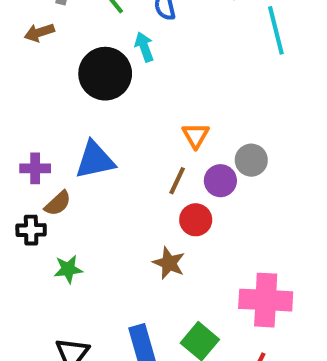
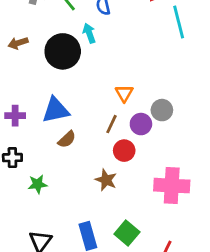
brown arrow: (39, 33) -> (18, 43), moved
brown semicircle: (58, 203) -> (67, 139), moved
pink cross: (266, 300) -> (172, 186), moved

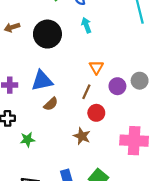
cyan arrow: (89, 33) -> (86, 25), moved
gray circle: (162, 110) -> (140, 81), moved
purple circle: (141, 124) -> (117, 86), moved

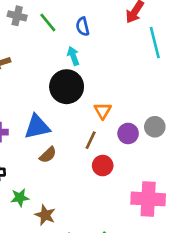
cyan arrow: (86, 25) -> (73, 56), moved
black circle: (47, 34) -> (67, 87), moved
brown star: (82, 136) -> (45, 215), moved

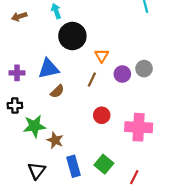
cyan arrow: (73, 56) -> (56, 11), moved
red circle: (103, 166) -> (102, 115), moved
green star: (20, 198) -> (34, 126), size x1.5

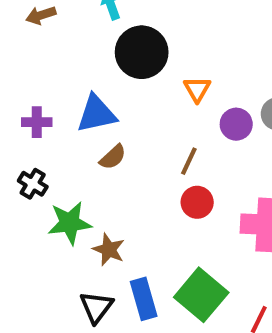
brown line: (92, 79) -> (189, 161), moved
black cross: (15, 106) -> (33, 184), turned 32
green square: (104, 164) -> (201, 295), size x1.4
black triangle: (37, 171) -> (96, 307), moved

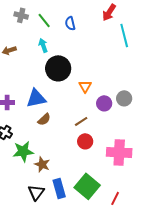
brown line: (189, 161) -> (81, 121), turned 32

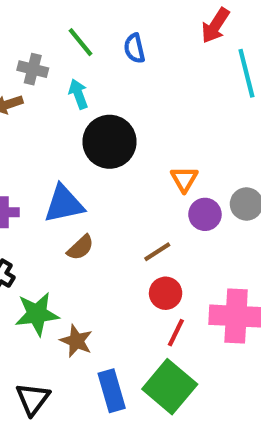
gray cross: (21, 15) -> (33, 69), moved
orange triangle: (85, 86) -> (184, 179), moved
black triangle: (36, 192) -> (33, 399), moved
red line: (115, 198) -> (176, 333), moved

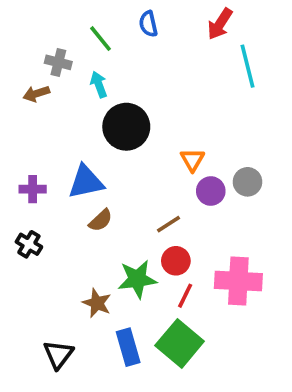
blue semicircle: (134, 48) -> (148, 24), moved
green star: (37, 314) -> (137, 279), moved

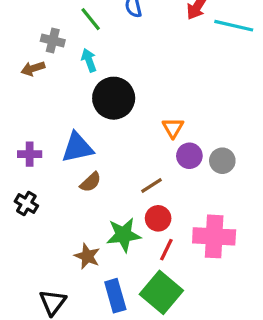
cyan line: (247, 66) -> (234, 26), moved, turned -63
gray circle: (247, 182) -> (222, 161), moved

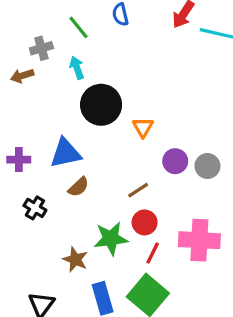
gray cross: (53, 40) -> (41, 48), turned -30
orange triangle: (173, 128) -> (143, 127), moved
black cross: (26, 204) -> (35, 208), moved

